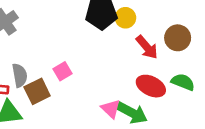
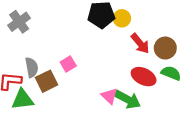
brown circle: (178, 38) -> (165, 48), moved

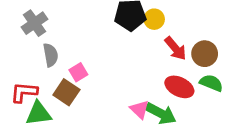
pink square: (68, 64) -> (78, 72), moved
gray semicircle: (32, 67) -> (51, 55), moved
brown square: (47, 81) -> (66, 92), turned -30

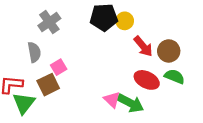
gray cross: (35, 23) -> (49, 22), moved
brown square: (66, 92) -> (48, 85), turned 30
green triangle: (39, 113) -> (24, 103), turned -45

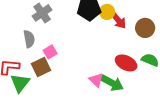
red arrow: (143, 46) -> (118, 20), moved
brown circle: (169, 51) -> (145, 28), moved

